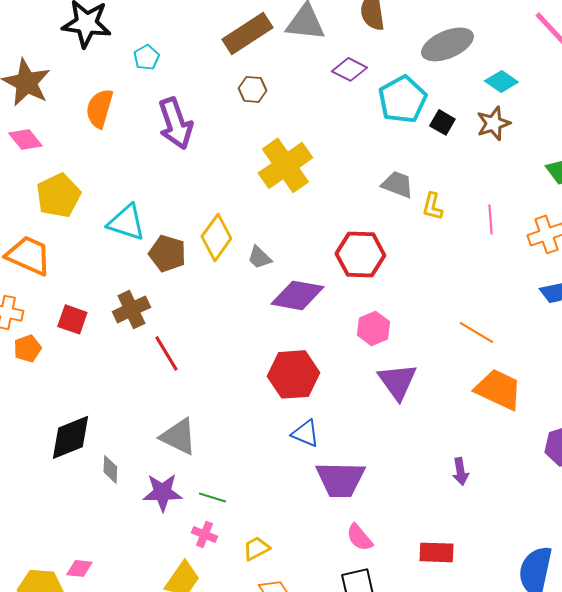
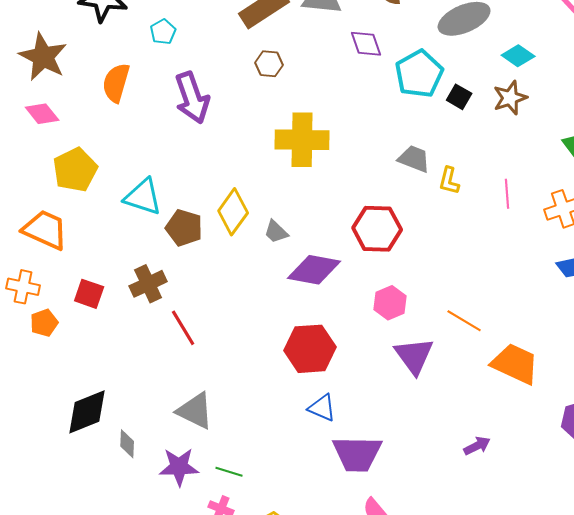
purple diamond: (349, 69) -> (366, 44), turned 44
yellow cross: (285, 165) -> (302, 140), turned 36
orange line: (476, 332) -> (464, 321), moved
purple arrow: (460, 471) -> (477, 446), turned -108

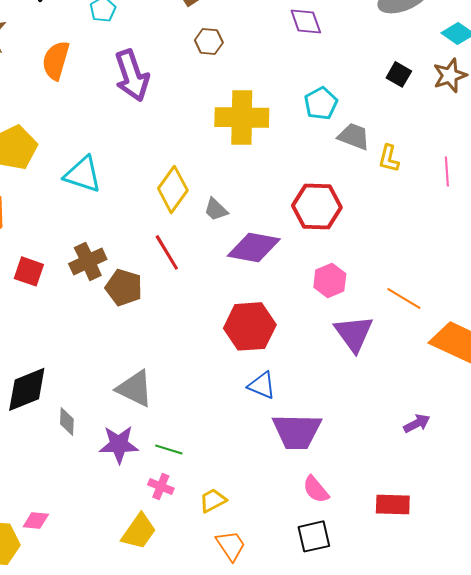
cyan pentagon: (419, 74) -> (321, 103), moved, size x0.7
brown pentagon: (184, 228) -> (124, 287), moved
red line: (183, 328) -> (167, 252), moved

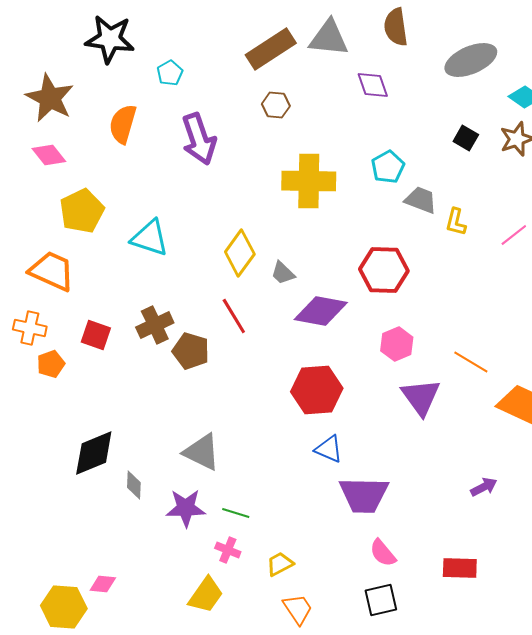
pink line: (447, 171) -> (514, 235), turned 56

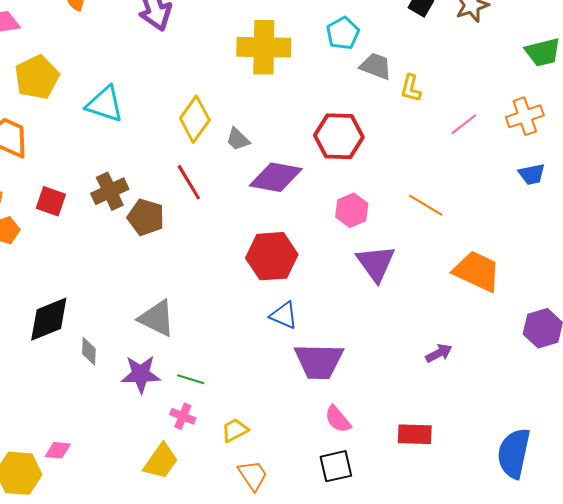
pink line: (514, 235) -> (464, 124), moved
orange line: (471, 362) -> (426, 205), moved

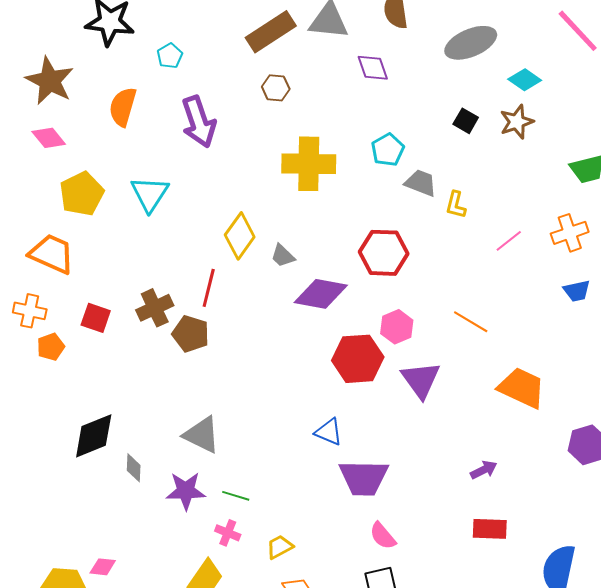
cyan triangle: (105, 104) -> (150, 194), moved, turned 45
red line: (189, 182) -> (209, 288), moved, turned 45
red hexagon: (272, 256) -> (358, 359), moved
red rectangle: (415, 434) -> (490, 529), moved

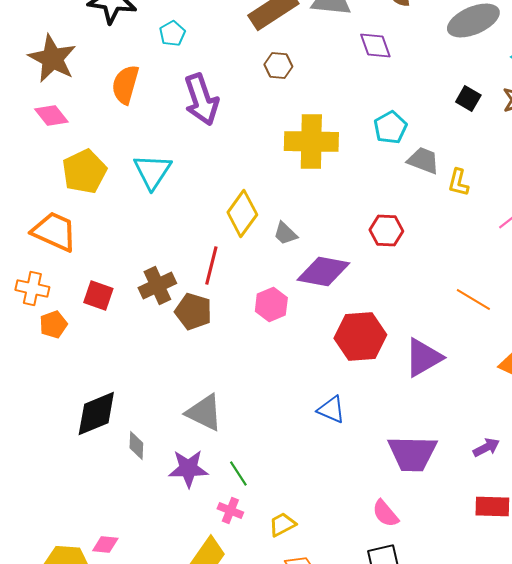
red hexagon: (384, 253) -> (386, 230), size x0.7
pink hexagon: (397, 327) -> (271, 304), moved
purple triangle: (421, 380) -> (423, 358), turned 36
purple trapezoid: (364, 478) -> (412, 454), moved
green line: (236, 496) -> (238, 474), turned 40

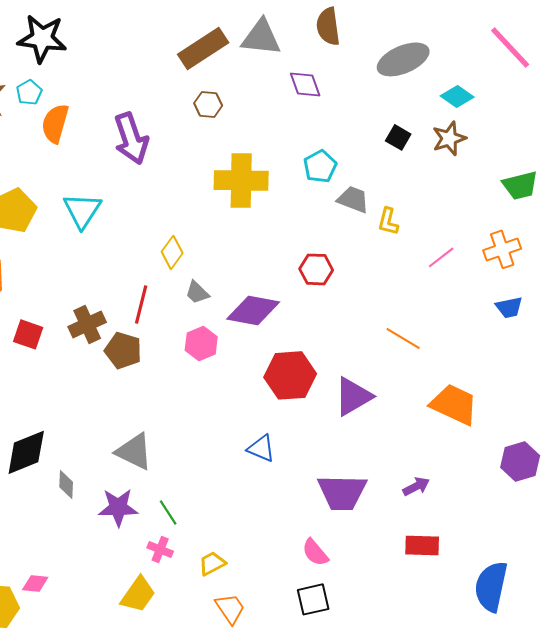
cyan pentagon: (172, 34) -> (29, 92), moved
yellow diamond: (242, 214) -> (172, 252), size x0.7
gray trapezoid: (285, 234) -> (197, 292), moved

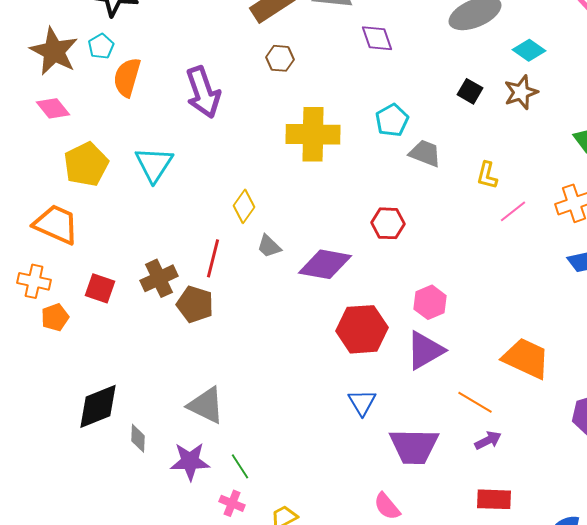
yellow L-shape: (388, 221) -> (487, 175), moved
orange line: (403, 338) -> (475, 402), moved
pink hexagon: (201, 343) -> (430, 302), moved
blue triangle: (261, 448) -> (362, 402), moved, turned 36

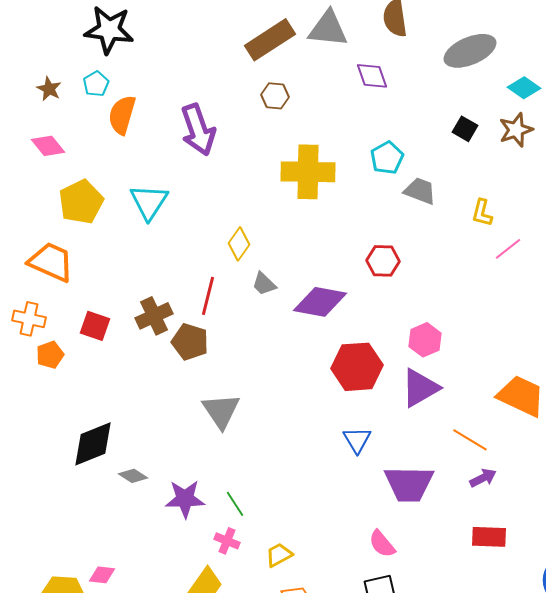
brown star: (54, 51) -> (49, 89), size x0.5
gray triangle: (206, 405) -> (221, 411), moved, turned 30
gray diamond: (138, 438) -> (133, 476), turned -60

